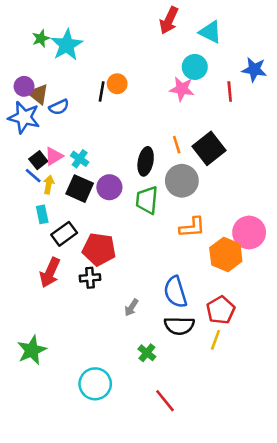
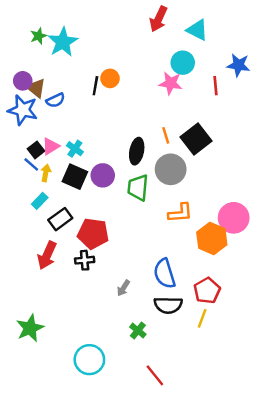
cyan rectangle: (42, 214) -> (40, 201), turned 56

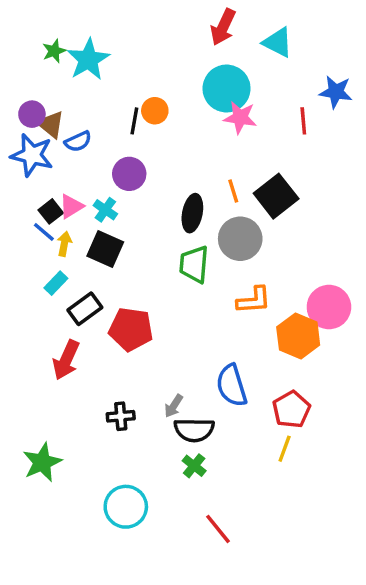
cyan circle: (183, 63) -> (227, 89), moved, size x1.4
purple circle: (103, 175) -> (129, 174), moved
black cross: (85, 260) -> (121, 416), moved
black semicircle: (168, 305) -> (194, 430), moved

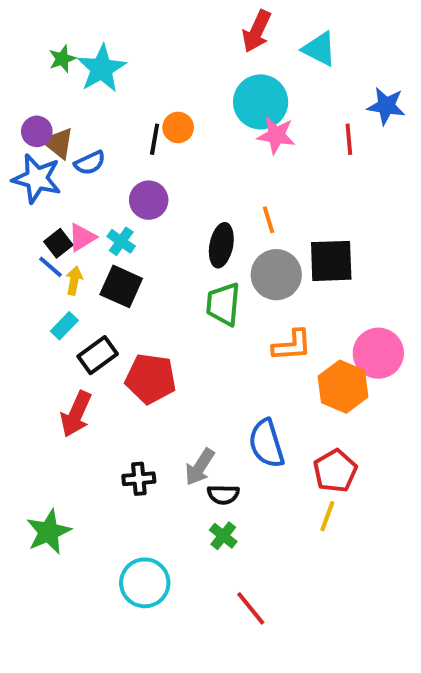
black square: (276, 196) -> (331, 261), moved, turned 36
gray arrow: (174, 406) -> (200, 467), size x1.4
black semicircle: (194, 430) -> (223, 495), size x0.7

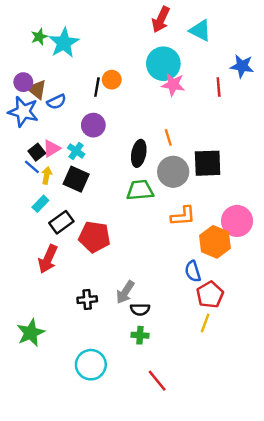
green trapezoid: (223, 304) -> (140, 190), turned 80
blue semicircle: (266, 443) -> (193, 271), moved, size x0.7
green cross: (223, 536) -> (140, 335), turned -35

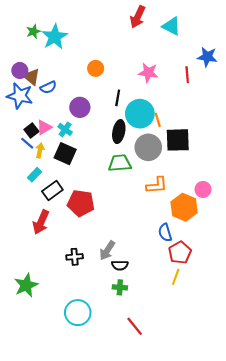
cyan circle: (163, 64) -> (140, 114), moved
black line: (97, 87) -> (118, 98), moved
orange line: (168, 137) -> (158, 120), moved
pink circle: (237, 221) -> (203, 189), size x0.6

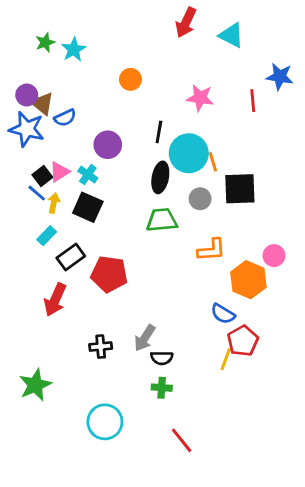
cyan star: (55, 37) -> (74, 50), size x0.7
orange circle: (96, 68) -> (130, 79), moved
gray circle: (148, 147) -> (200, 199), size x0.6
blue semicircle: (165, 233) -> (223, 314), turned -42
yellow line: (176, 277) -> (226, 359), moved

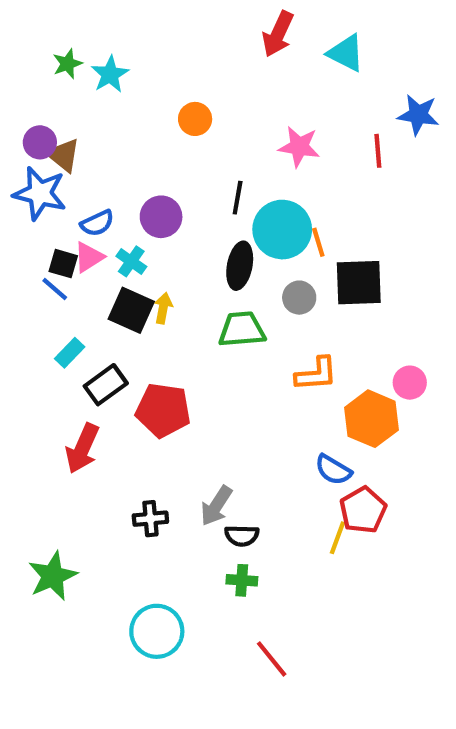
blue semicircle: (65, 118) -> (97, 223), moved
black square: (42, 176) -> (63, 264), turned -36
yellow arrow: (54, 203) -> (163, 308), moved

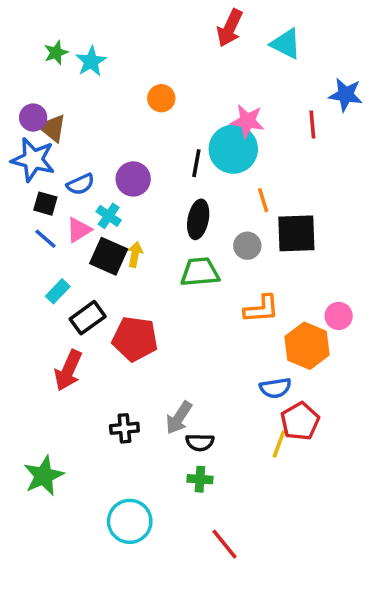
cyan circle: (282, 230) -> (233, 149), moved
pink triangle: (89, 257) -> (79, 230), moved
black square: (63, 264) -> (45, 204), moved
blue semicircle: (333, 470) -> (275, 388), turned -40

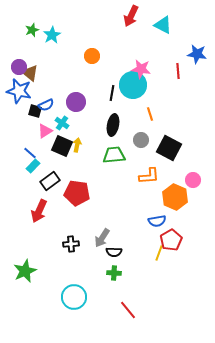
black square: (45, 204) -> (35, 111), moved
black square: (296, 233) -> (169, 148), moved, turned 30
blue line: (45, 239) -> (30, 153), moved

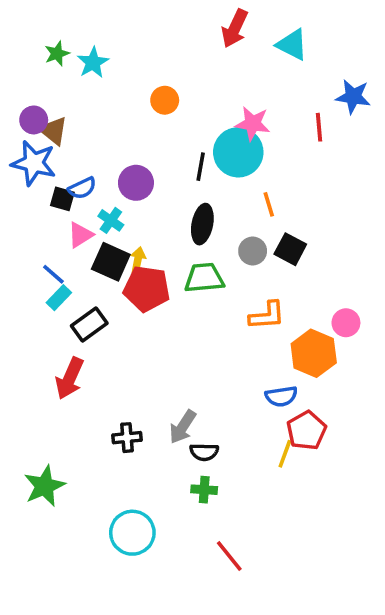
black square: (169, 148) -> (290, 249), moved, size x0.7
red pentagon: (77, 193) -> (147, 289), moved

